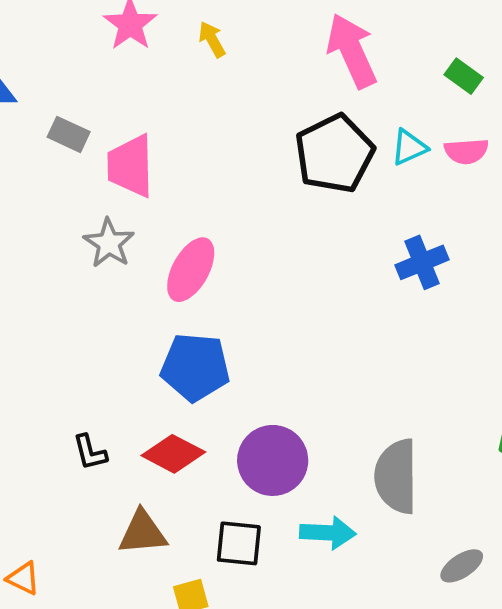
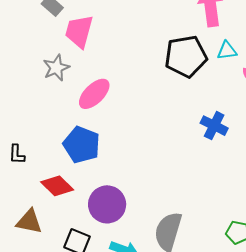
cyan triangle: (409, 147) -> (227, 51), moved
blue cross: (422, 262) -> (214, 126), turned 32
black L-shape: (90, 452) -> (17, 154), moved

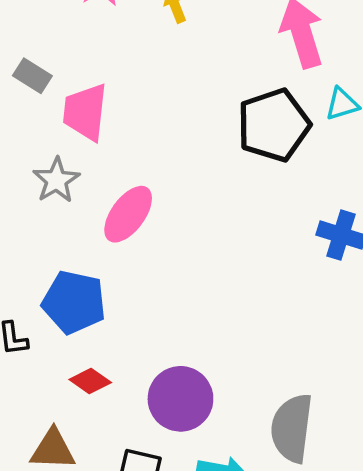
blue pentagon: (82, 145) -> (74, 302), moved
red diamond: (57, 186) -> (90, 381), size x0.7

